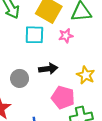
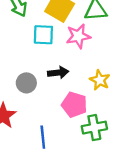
pink star: (66, 36) -> (78, 36), size x1.5

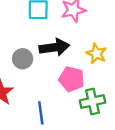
black arrow: (58, 73) -> (54, 47), size x1.4

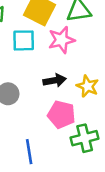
black arrow: (54, 47) -> (55, 80), moved, size x0.7

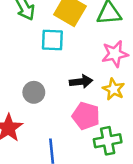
pink star: (62, 40) -> (115, 54), moved

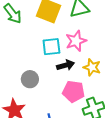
cyan square: (52, 40) -> (51, 47), moved
pink star: (115, 54) -> (76, 41), moved

